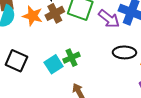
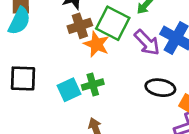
orange star: (33, 16) -> (97, 44), moved
black square: (16, 61) -> (23, 78), turned -30

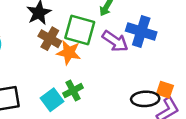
brown cross: (80, 26) -> (50, 39), turned -30
black ellipse: (160, 88) -> (145, 99), moved

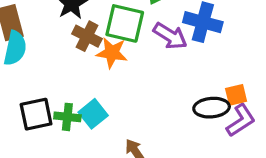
orange square: (165, 90) -> (236, 95), turned -30
green cross: (73, 91) -> (67, 117), moved, turned 36

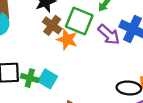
cyan square: (93, 114) -> (48, 79), turned -30

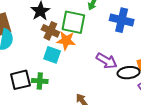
purple arrow: (109, 35) -> (107, 61), moved
cyan square: (48, 79) -> (52, 55), moved

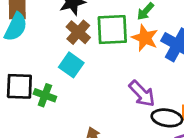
green square: (73, 22) -> (112, 30), turned -30
orange star: (66, 41) -> (145, 38), moved

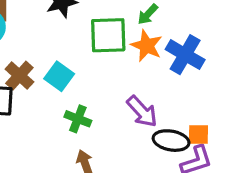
brown cross: (78, 32) -> (19, 76), moved
green cross: (45, 95) -> (78, 119), moved

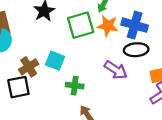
brown cross: (19, 76) -> (29, 67), turned 30
black ellipse: (171, 141) -> (136, 50), moved

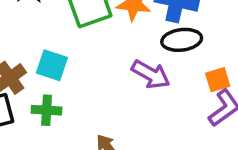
green cross: (75, 86) -> (47, 110), moved

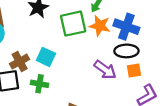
orange square: (218, 80) -> (134, 71), moved

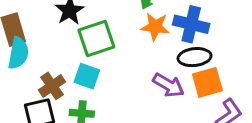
green square: (73, 24) -> (96, 38), moved
orange square: (134, 71) -> (207, 82), size x1.5

